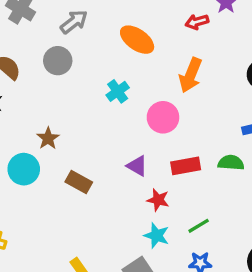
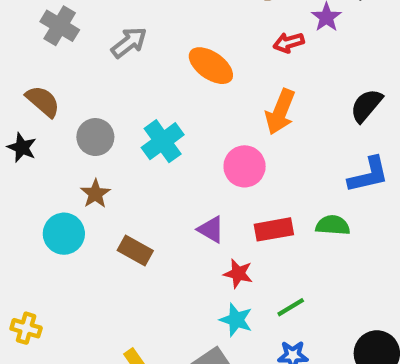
gray circle: (58, 61) -> (95, 137), moved
cyan cross: (118, 91) -> (163, 141), moved, size x1.4

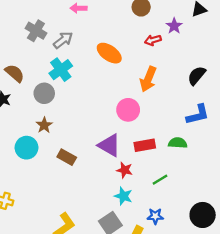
gray cross: (60, 26) -> (36, 31), moved
cyan cross: (163, 141) -> (61, 70), moved
purple triangle: (211, 229) -> (109, 145), size x1.5
green line: (291, 307) -> (160, 180), moved

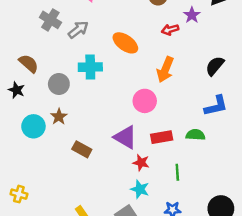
cyan cross: (61, 70) -> (90, 67), moved, turned 35
cyan circle: (26, 148) -> (33, 126), moved
green line: (160, 180) -> (177, 172), turned -63

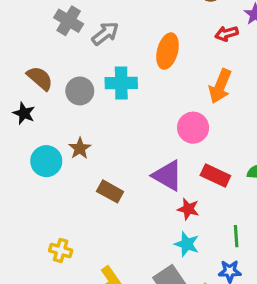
orange ellipse: (125, 43) -> (168, 51), turned 70
gray circle: (59, 84) -> (80, 91), moved
red rectangle: (162, 137) -> (215, 176), turned 35
green line: (177, 172) -> (236, 236), moved
yellow cross: (19, 194) -> (61, 250), moved

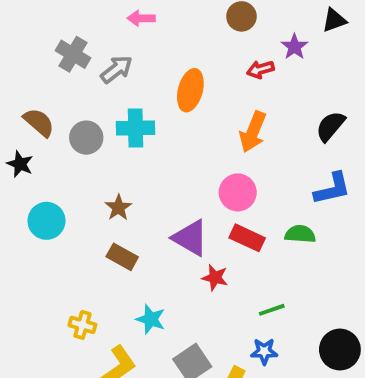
pink circle: (193, 128) -> (238, 192), moved
brown star: (80, 148) -> (118, 208), moved
green line: (236, 236) -> (272, 310), turned 75
cyan star: (187, 244) -> (151, 319), moved
yellow cross: (61, 250) -> (82, 325), moved

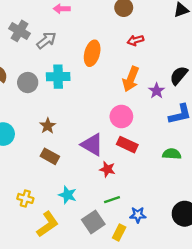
purple star: (294, 47) -> (157, 91), moved
green semicircle: (300, 234) -> (172, 154), moved
green line: (272, 310) -> (112, 200), moved

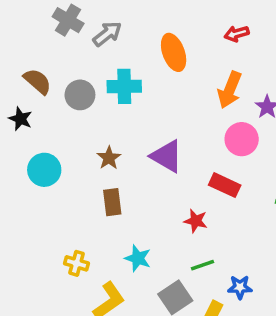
orange ellipse: (92, 53) -> (174, 52), turned -35
pink circle: (121, 116) -> (242, 139), moved
purple triangle: (92, 145) -> (167, 156), moved
brown rectangle: (50, 156) -> (112, 202), turned 54

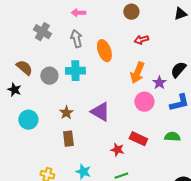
gray arrow: (107, 34) -> (76, 39), moved, turned -66
red rectangle: (225, 185) -> (138, 139), moved

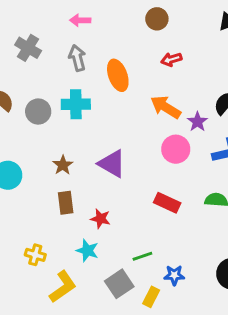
orange arrow: (137, 73) -> (166, 107), turned 100
red star: (117, 150) -> (100, 219), moved

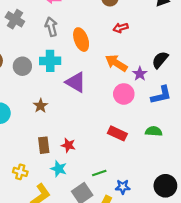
purple triangle: (112, 164) -> (76, 82), moved
brown rectangle: (66, 203) -> (44, 145), moved

